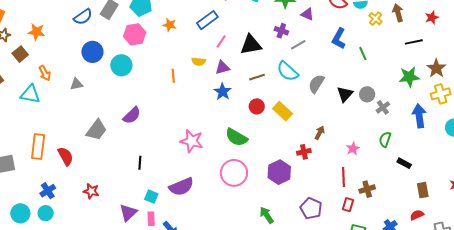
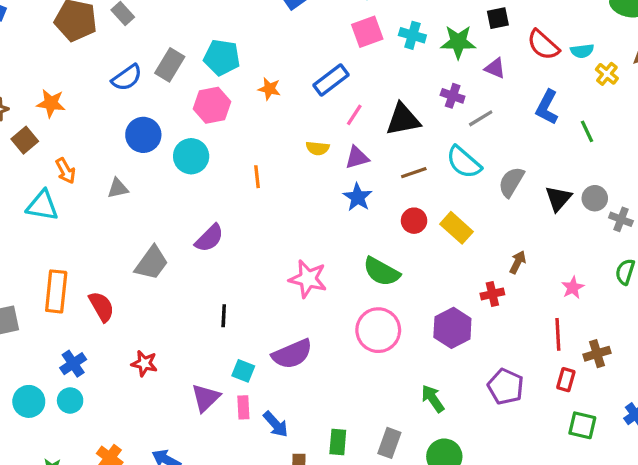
orange line: (173, 76) -> (257, 177), moved
gray cross: (383, 107) -> (621, 219), turned -32

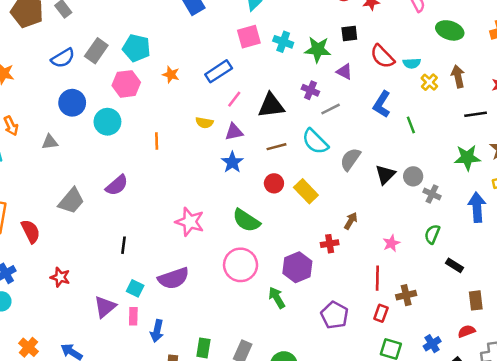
green arrow: (433, 399) -> (277, 298), moved
blue arrow: (276, 424) -> (157, 331), turned 50

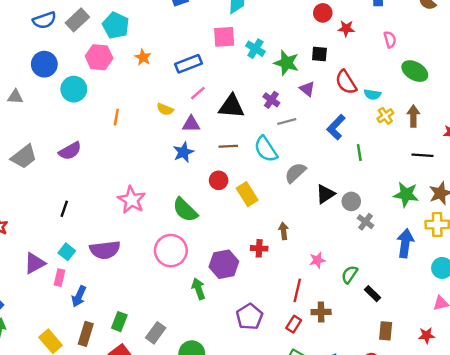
brown arrow: (351, 221) -> (284, 231), turned -49
green semicircle: (432, 234) -> (350, 274), moved

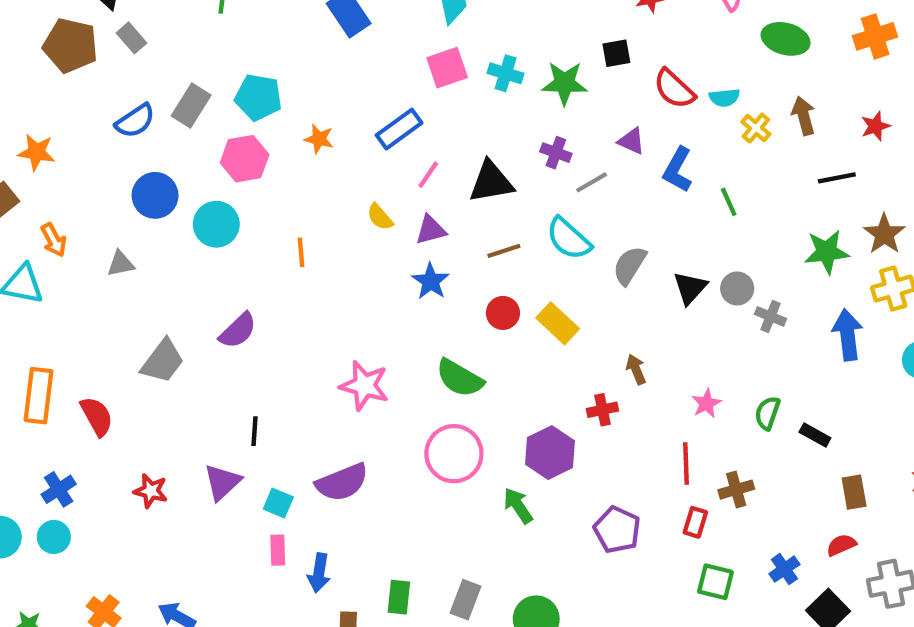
purple triangle: (307, 89) -> (631, 141), moved
yellow semicircle: (165, 109) -> (380, 217), turned 42
purple triangle: (35, 263) -> (222, 482), moved

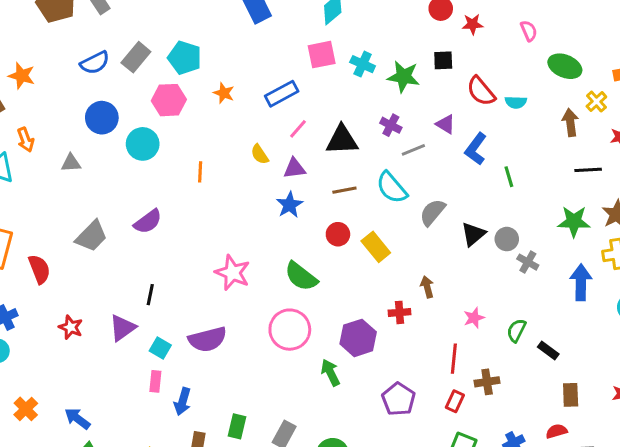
yellow cross: (756, 128) -> (596, 102), moved

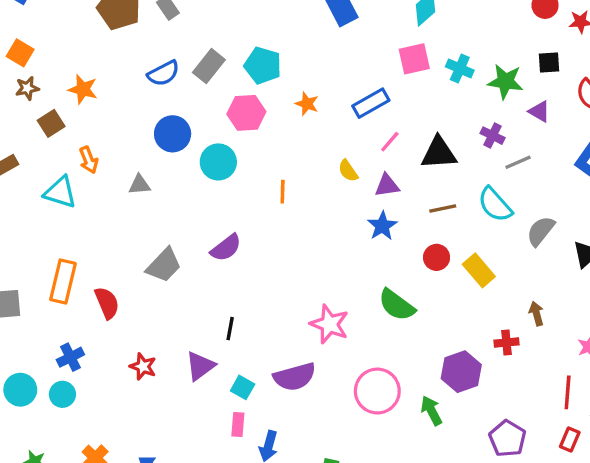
purple triangle: (446, 124) -> (539, 111), moved
pink star: (233, 273) -> (329, 324), moved
pink circle: (290, 330) -> (377, 391), moved

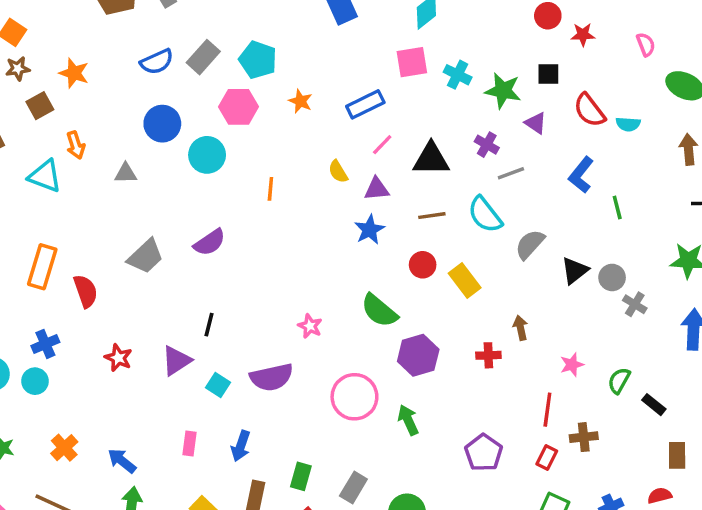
pink star: (329, 324) -> (310, 326), size x0.6
purple hexagon: (461, 372) -> (418, 355), moved
pink rectangle: (238, 424) -> (189, 443), moved

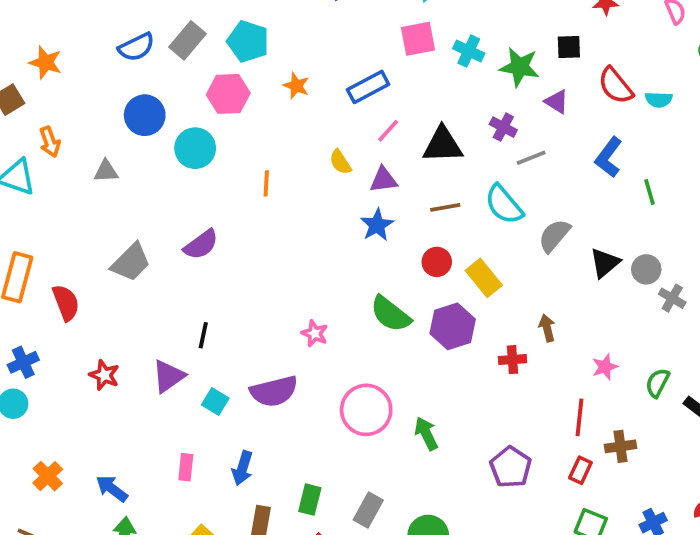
purple hexagon: (418, 355) -> (453, 326), moved

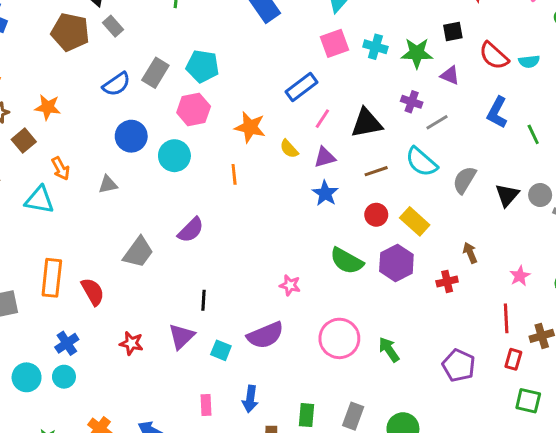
orange star: (296, 86) -> (250, 127), moved, size x1.5

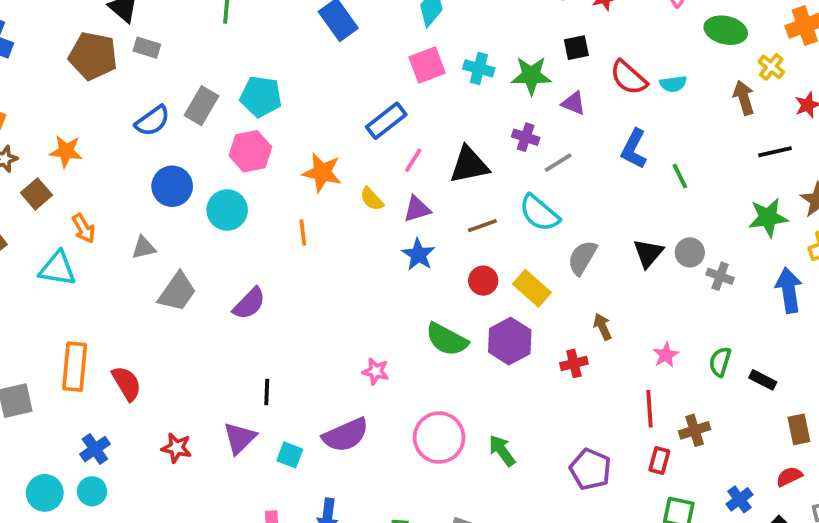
gray rectangle: (113, 26) -> (147, 48), turned -30
gray semicircle: (464, 180) -> (582, 258), moved
gray trapezoid: (138, 252) -> (177, 292), moved

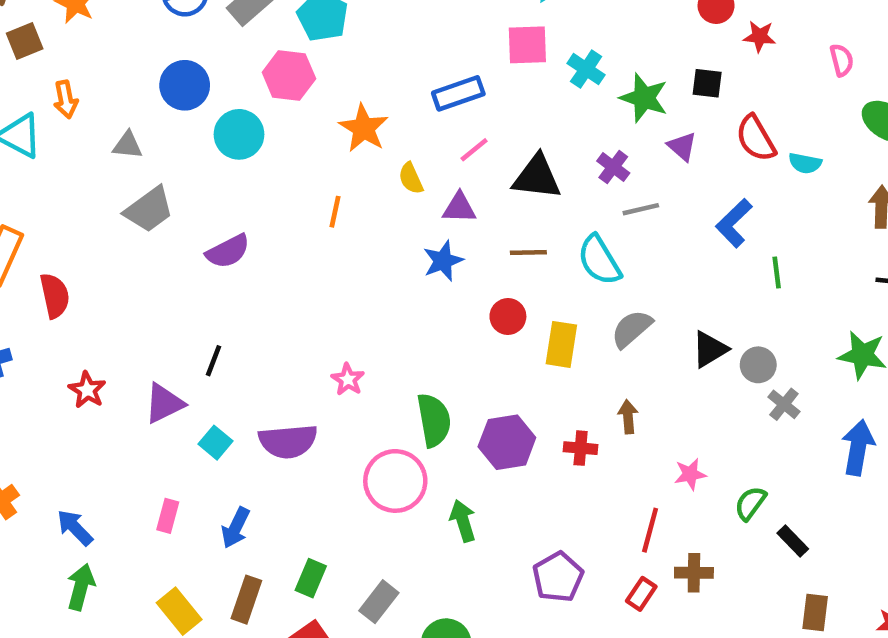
orange line: (303, 232) -> (335, 212), moved
yellow rectangle: (532, 288) -> (561, 344), turned 39
green semicircle: (447, 339) -> (434, 420), moved, turned -147
purple hexagon: (510, 341) -> (507, 442), moved

